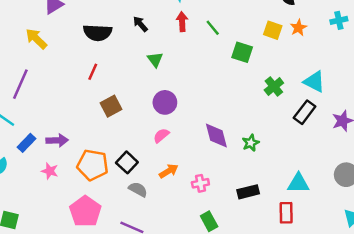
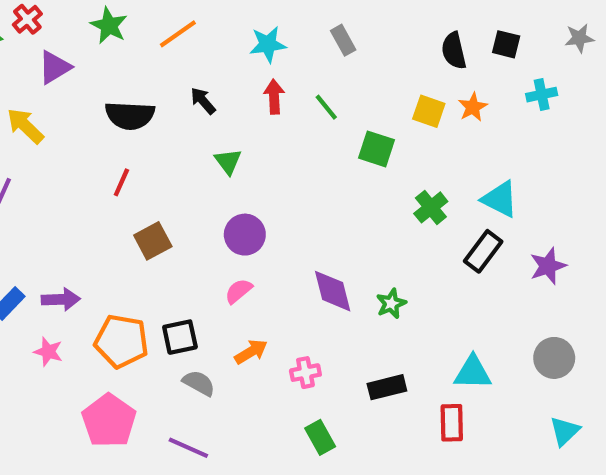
black square: (127, 162) -> (180, 337), turned 35

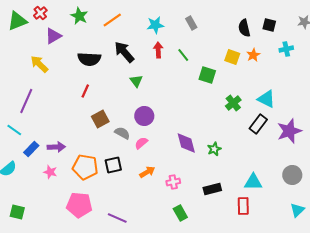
black arrow: (203, 101) -> (124, 52), size x1.6
purple star: (548, 266) -> (289, 131), size x1.4
gray semicircle: (199, 383) -> (122, 133), moved
pink pentagon: (109, 421) -> (79, 205), turned -30

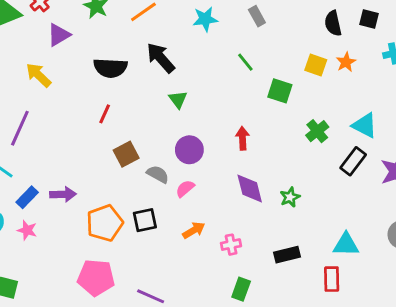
red arrow: (158, 50) -> (243, 138), moved
orange pentagon: (85, 167) -> (105, 223), turned -30
pink star: (50, 172) -> (27, 230), moved
green rectangle: (180, 213) -> (241, 289), turned 49

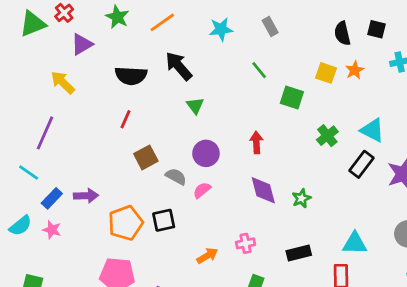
orange arrow: (194, 230) -> (207, 256), moved

